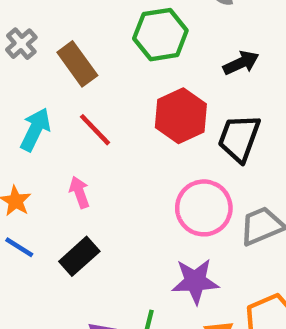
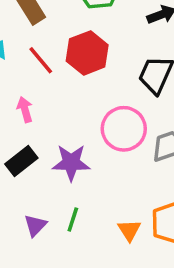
red hexagon: (181, 116) -> (87, 53), moved
purple star: (195, 281) -> (71, 163), moved

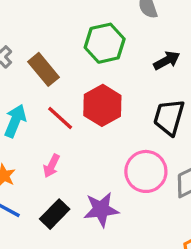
pink arrow: (25, 110) -> (51, 166), turned -130

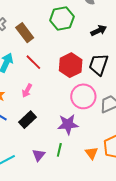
red hexagon: (102, 105) -> (71, 65), moved
purple star: (101, 209) -> (68, 124), moved

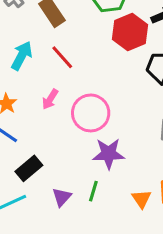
red hexagon: (71, 65) -> (130, 32), moved
pink circle: (83, 96) -> (91, 113), moved
black rectangle: (28, 120) -> (29, 168), moved

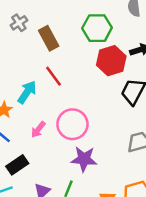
cyan arrow: (22, 56) -> (27, 92), moved
pink arrow: (50, 99) -> (38, 130), moved

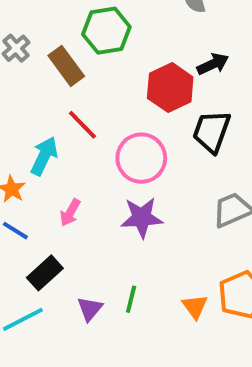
green hexagon: (97, 28) -> (106, 31), moved
pink circle: (72, 124) -> (141, 158), moved
purple star: (84, 159) -> (142, 218), moved

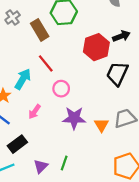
pink circle: (141, 158) -> (61, 89), moved, size x0.6
orange triangle: (195, 307) -> (101, 125), moved

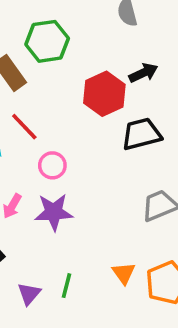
black trapezoid: (117, 74) -> (141, 134), turned 55
purple star: (74, 118) -> (54, 212), moved
orange triangle: (101, 125) -> (124, 273), moved

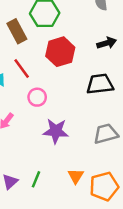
red hexagon: (104, 94) -> (60, 52), moved
purple star: (54, 212) -> (56, 131), moved

